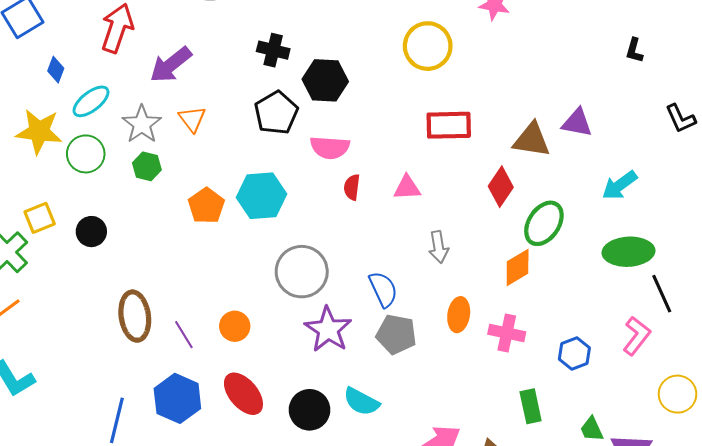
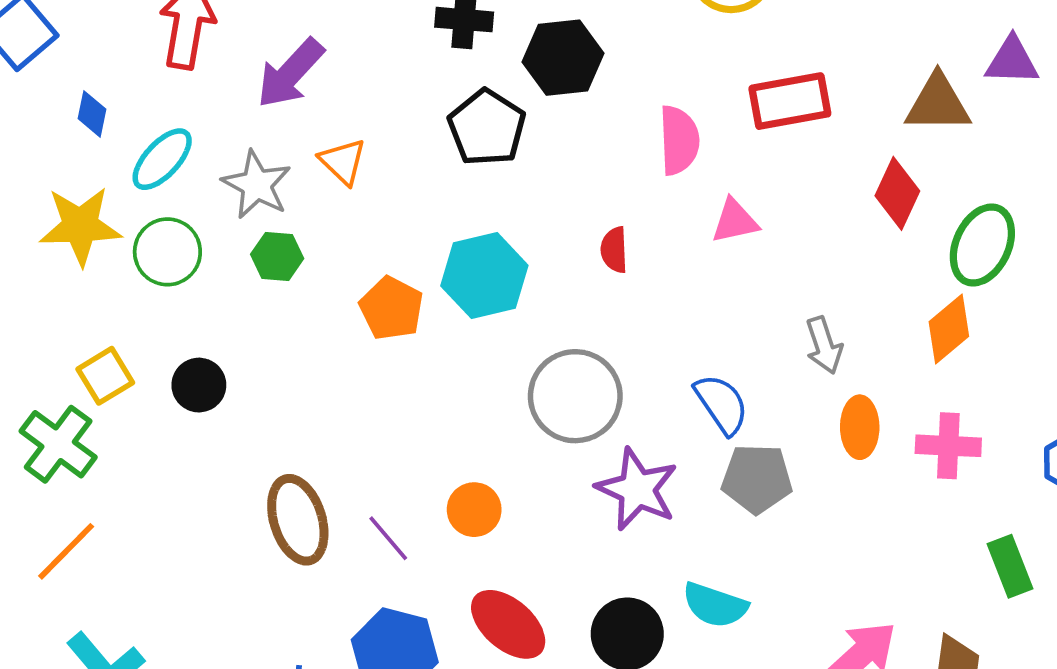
pink semicircle: (330, 147) -> (679, 140), moved, turned -87
red semicircle: (352, 187) -> (614, 250), moved
gray arrow: (438, 247) -> (824, 345), moved

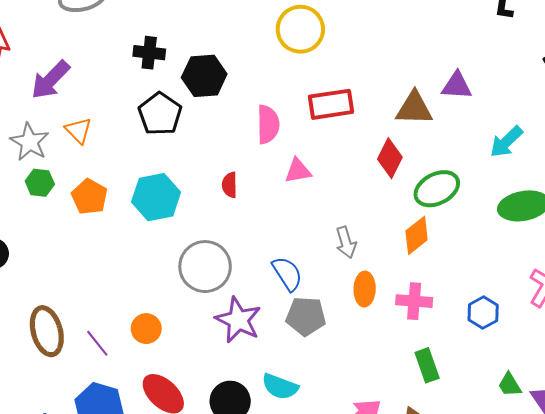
green ellipse: (982, 245) -> (437, 189), turned 36
orange pentagon: (391, 308) -> (89, 197), moved
green rectangle: (1010, 566) -> (427, 365), moved

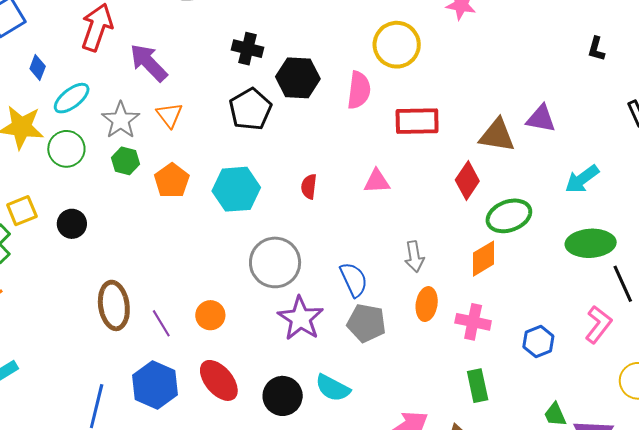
purple arrow: (50, 80) -> (149, 63), turned 84
pink semicircle: (268, 124) -> (359, 90), moved

